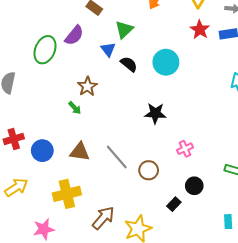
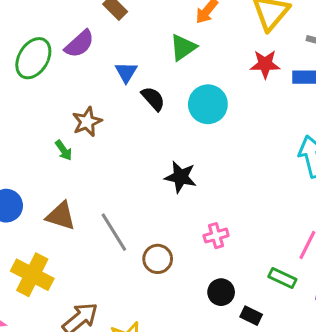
green triangle: (124, 30) -> (183, 47), moved
red star: (200, 30) -> (265, 64), turned 30
yellow cross: (67, 194) -> (32, 275), turned 32
black rectangle: (174, 204) -> (251, 316), moved, turned 64

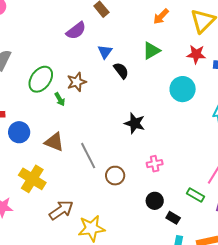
green triangle: (183, 47) -> (151, 51), moved
green ellipse: (33, 58) -> (41, 79), moved
cyan circle: (208, 104) -> (183, 89), moved

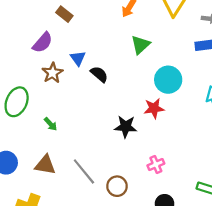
green triangle: (151, 51) -> (140, 45), moved
red star: (196, 54) -> (154, 108), moved
brown star: (77, 82) -> (52, 73), moved
green arrow: (60, 99) -> (50, 124), moved

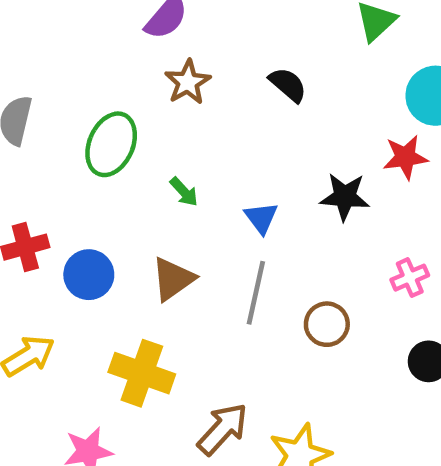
blue triangle: (78, 58) -> (261, 218), moved
brown triangle: (45, 165) -> (173, 279), turned -45
gray line: (84, 171) -> (256, 293), turned 52

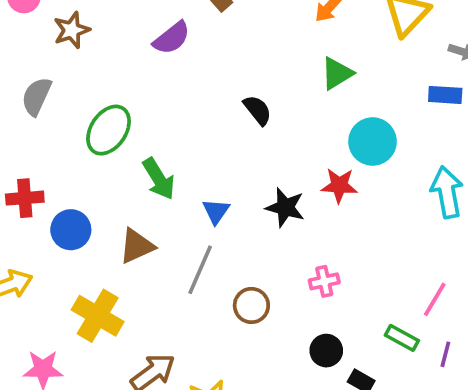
brown star: (188, 82) -> (72, 30), moved
green arrow: (184, 192) -> (159, 179), size x1.6

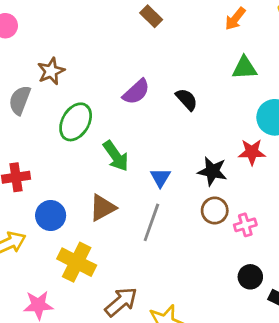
brown star: (72, 30) -> (51, 71), moved
purple semicircle: (172, 38) -> (136, 92), moved
green triangle: (337, 73) -> (244, 68), turned 32
blue circle: (71, 230) -> (51, 216), moved
brown circle: (251, 305) -> (215, 211), moved

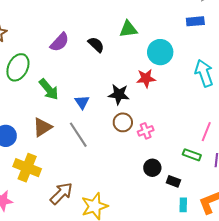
green triangle: (244, 68) -> (128, 29), moved
gray line: (151, 222) -> (78, 135), turned -48

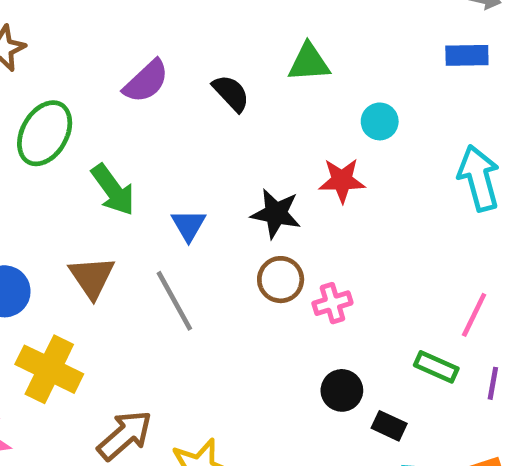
cyan circle: (160, 52) -> (380, 121), size x0.6
brown triangle: (42, 127) -> (92, 277), turned -35

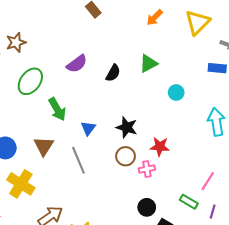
green triangle: (309, 62) -> (148, 63), turned -30
black semicircle: (231, 93) -> (113, 73), turned 66
red star: (342, 180) -> (160, 147), moved

